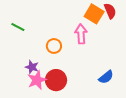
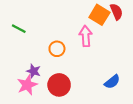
pink star: (37, 80) -> (27, 85), moved

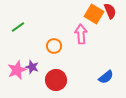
green line: (19, 29) -> (18, 27), turned -64
pink star: (27, 85) -> (17, 70), moved

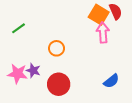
pink arrow: (81, 34) -> (103, 33), moved
pink star: (17, 70) -> (17, 74), turned 30

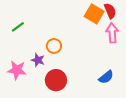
pink arrow: (103, 33) -> (112, 33), moved
purple star: (33, 70) -> (38, 60), moved

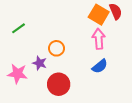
pink arrow: (112, 33) -> (99, 39), moved
blue semicircle: (106, 77) -> (100, 66), moved

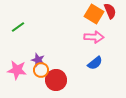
pink arrow: (99, 39) -> (94, 37), turned 96
orange circle: (56, 48) -> (41, 70), moved

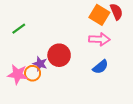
orange circle: (41, 70) -> (33, 73), moved
red circle: (56, 80) -> (59, 55), moved

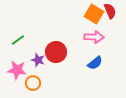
green line: (19, 29) -> (18, 40), moved
orange circle: (33, 73) -> (33, 83), moved

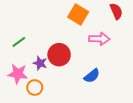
orange square: (94, 14) -> (78, 14), moved
blue semicircle: (95, 63) -> (92, 76), moved

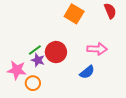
pink arrow: (99, 39) -> (97, 49), moved
green line: (19, 42) -> (35, 50), moved

